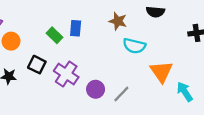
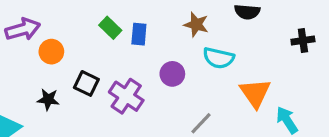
green rectangle: (54, 35) -> (110, 28), moved
purple circle: (96, 89) -> (172, 74), moved

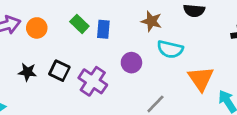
orange circle: (51, 52) -> (37, 28), moved
black star: (48, 99) -> (27, 72), moved

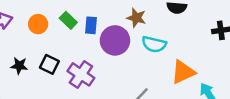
orange circle: (37, 28) -> (38, 24), moved
purple circle: (131, 63) -> (115, 40), moved, size x1.5
orange triangle: (201, 79) -> (183, 72), turned 40

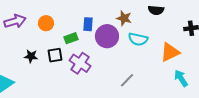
green rectangle: (68, 20) -> (71, 38), moved, turned -64
black square: (49, 64) -> (55, 55), turned -35
orange triangle: (183, 72) -> (170, 52), moved

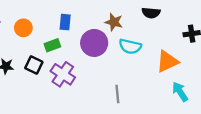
blue rectangle: (88, 24) -> (65, 22), moved
black square: (55, 55) -> (34, 65), turned 35
gray line: (127, 80) -> (117, 94), turned -49

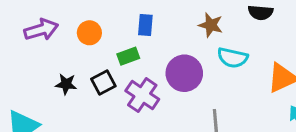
purple circle: (94, 43) -> (184, 73), moved
black square: (34, 65) -> (103, 83), turned 36

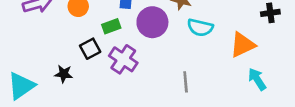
purple circle: (184, 73) -> (152, 22), moved
black star: (66, 84) -> (64, 74), moved

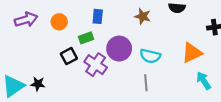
purple circle: (152, 22) -> (119, 49), moved
cyan semicircle: (200, 28) -> (150, 56), moved
black star: (64, 74) -> (38, 84), moved

